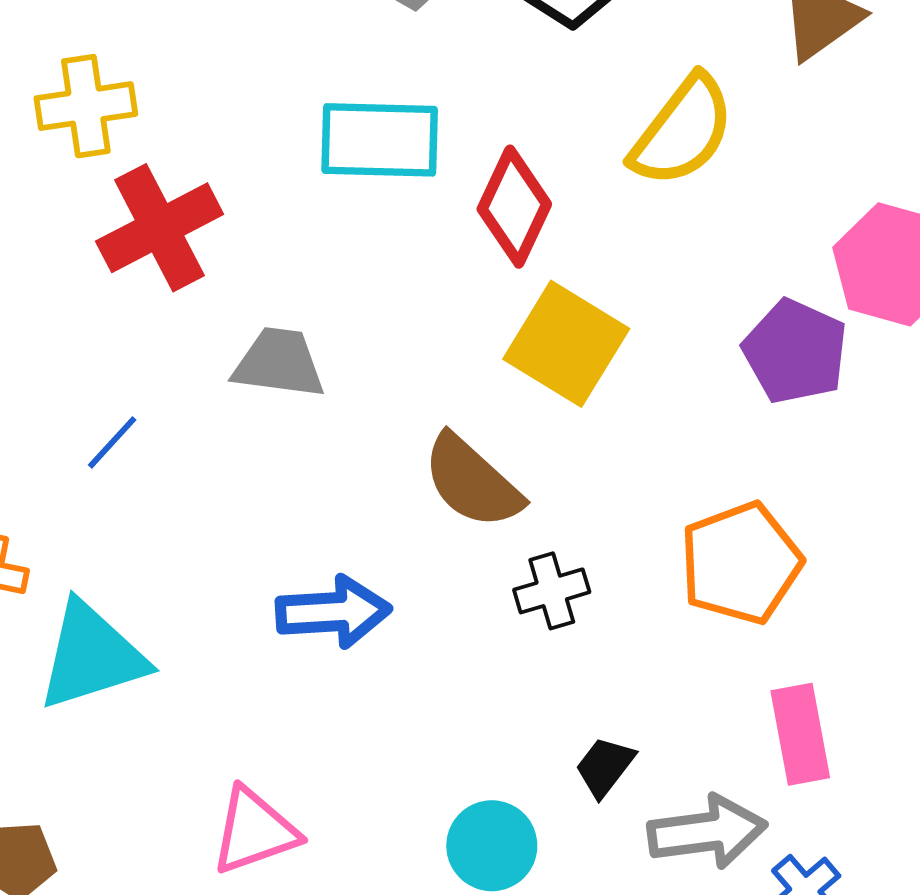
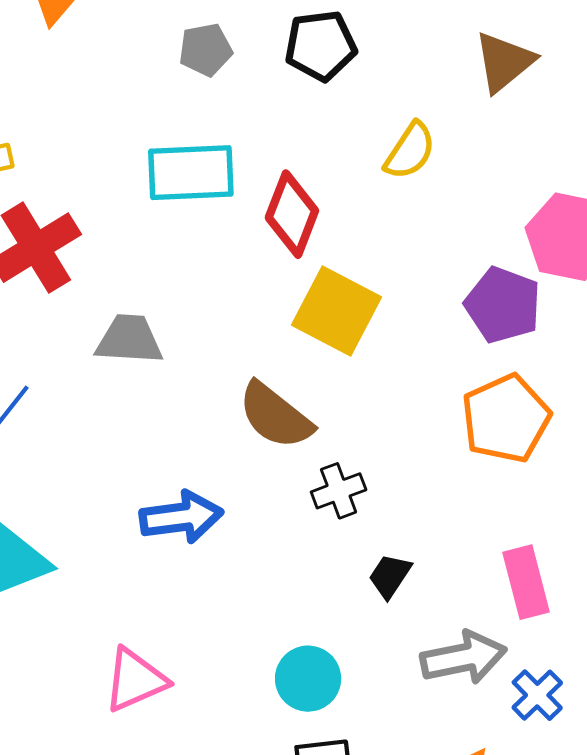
yellow semicircle: (682, 131) -> (410, 151), size x0.7
orange pentagon: (741, 563) -> (506, 419), moved
black trapezoid: (605, 767) -> (390, 576), moved

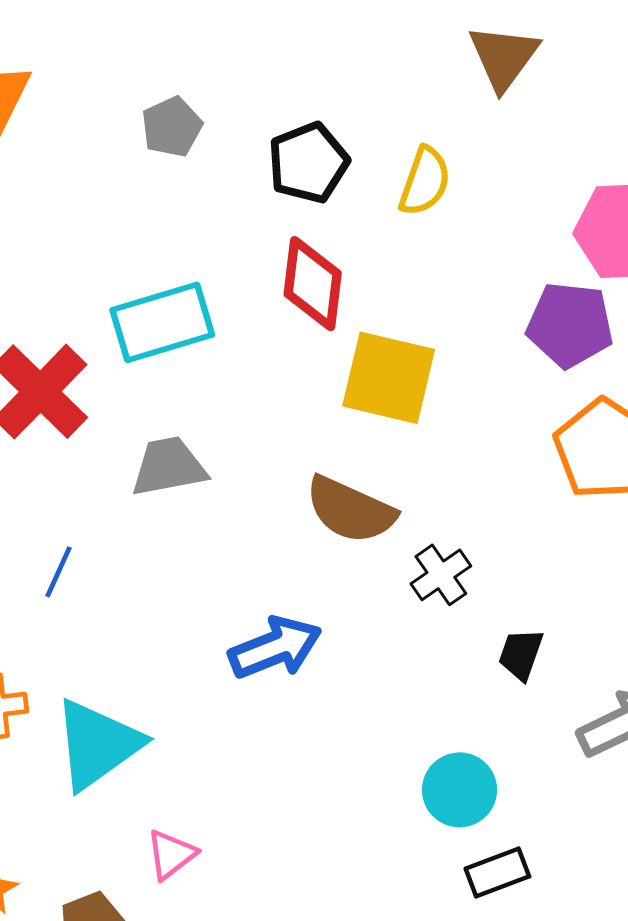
black pentagon: (321, 46) -> (308, 163), moved
cyan rectangle: (191, 173) -> (162, 322), moved
pink triangle: (135, 680) -> (171, 855), moved, size x0.7

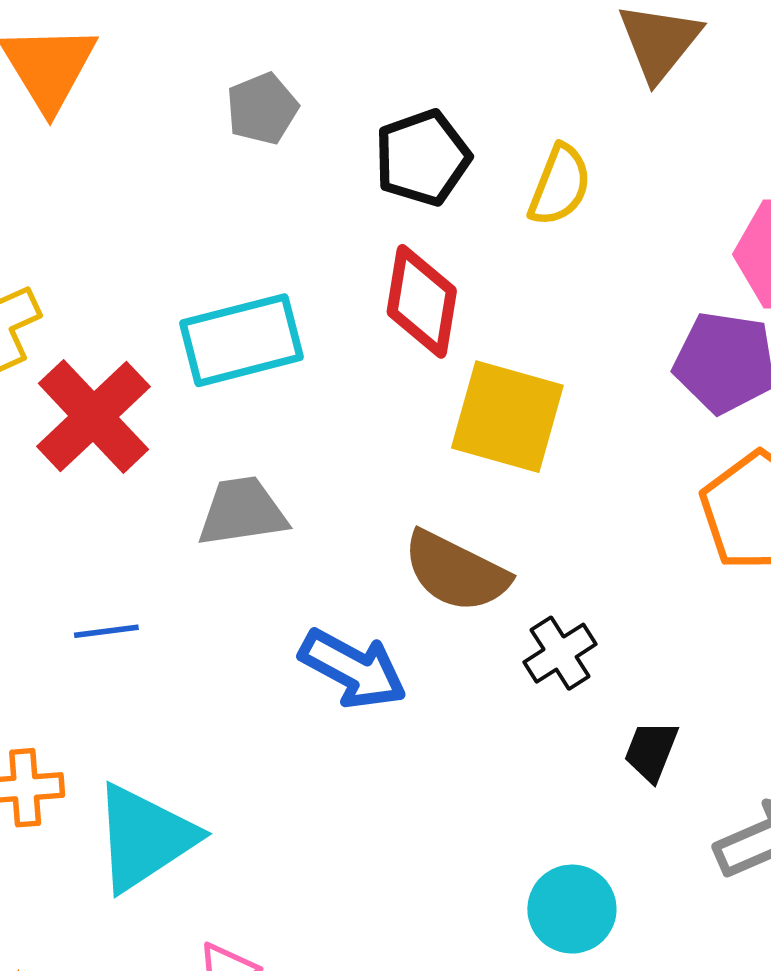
blue line: (58, 572) -> (106, 631), turned 56
blue arrow: (275, 648) -> (353, 669), moved, turned 48

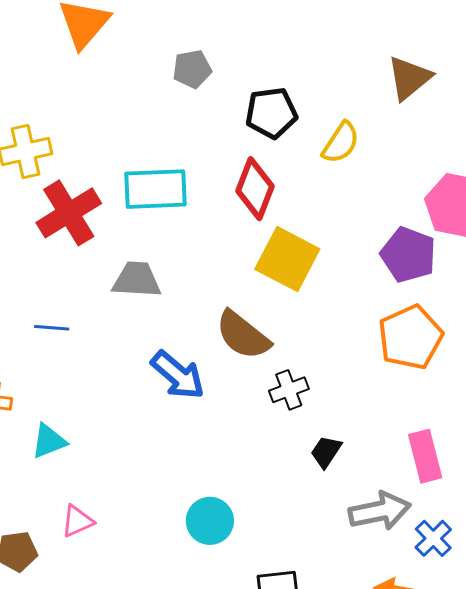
cyan triangle: (144, 838) -> (49, 441), size x0.6
cyan circle: (572, 909) -> (210, 521), moved

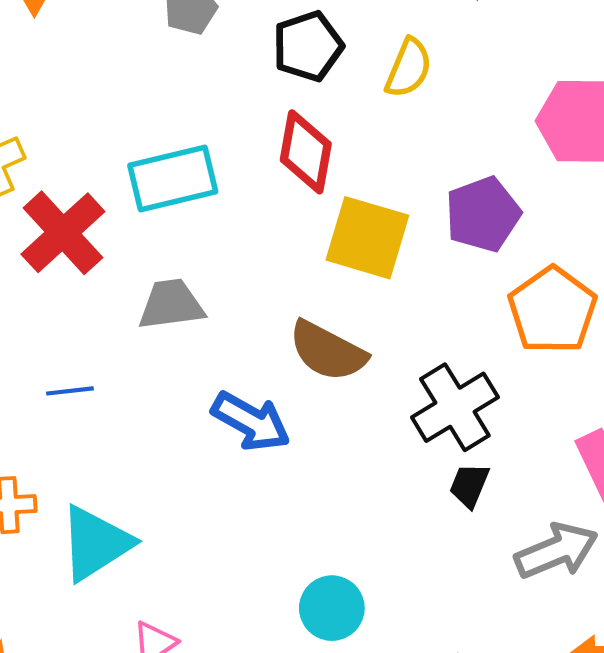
purple pentagon: (408, 255) -> (483, 214), moved, turned -30
black cross: (289, 390) -> (455, 407), moved, size x1.6
cyan triangle: (49, 441) -> (96, 543), size x1.6

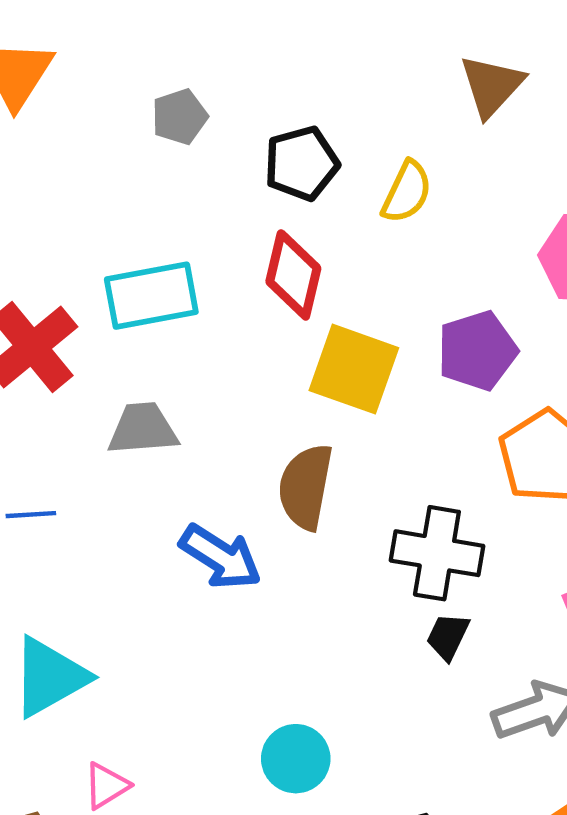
brown semicircle: (328, 351) -> (306, 487), turned 70
black cross: (455, 407) -> (437, 553), turned 38

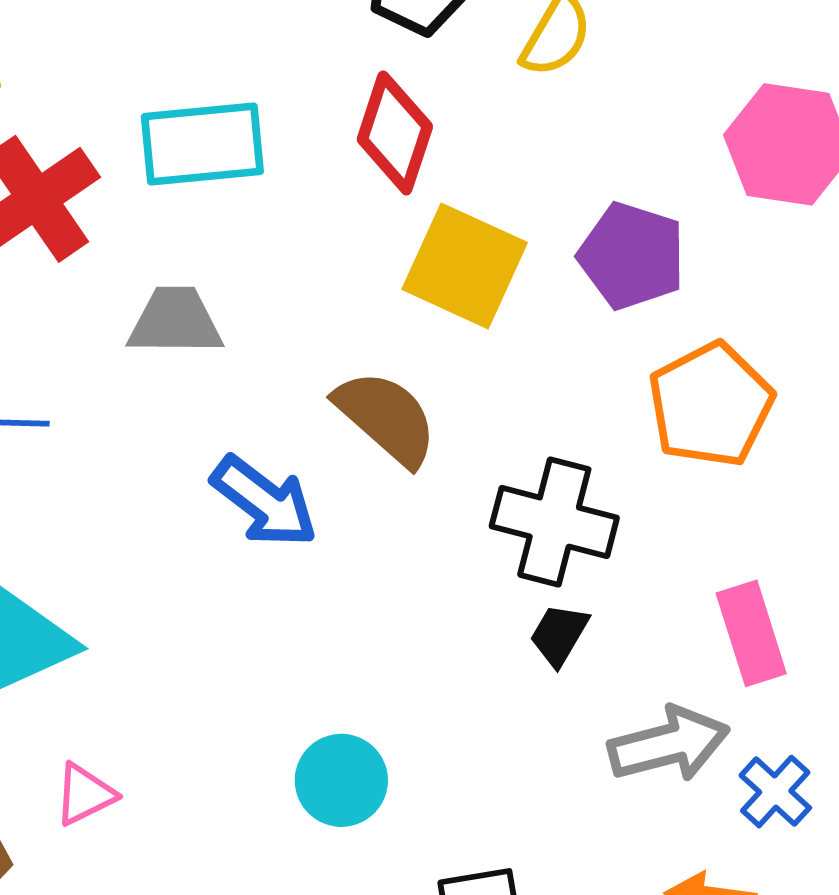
purple pentagon: (477, 351) -> (632, 256), turned 30
brown semicircle: (306, 487) -> (386, 418), turned 116

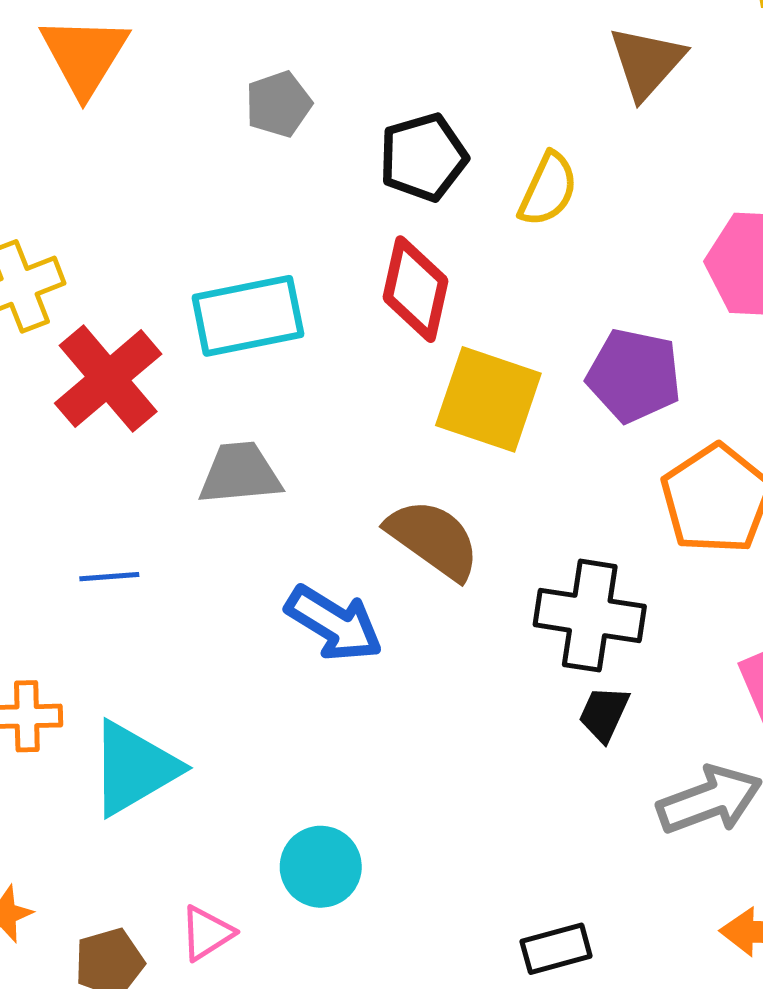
cyan circle: (341, 780) -> (321, 867), moved
pink triangle: (85, 794) -> (207, 933), moved

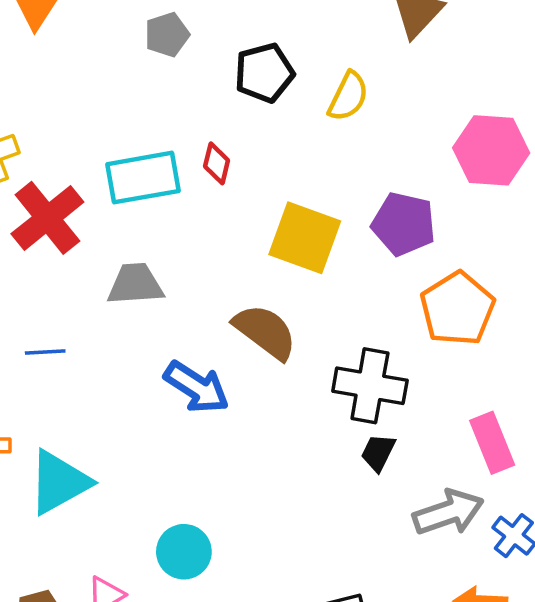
red diamond: (416, 289) -> (217, 163), moved, size x0.6

